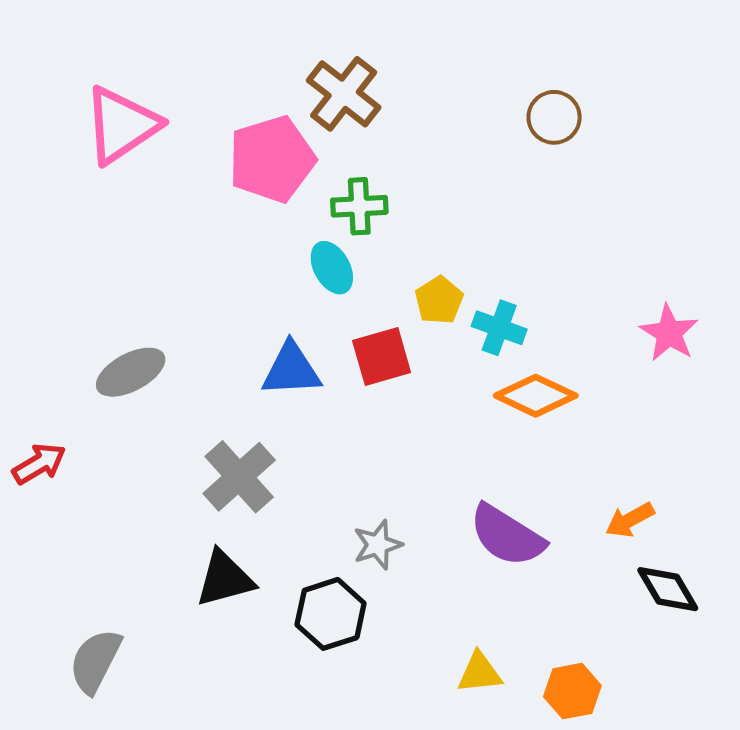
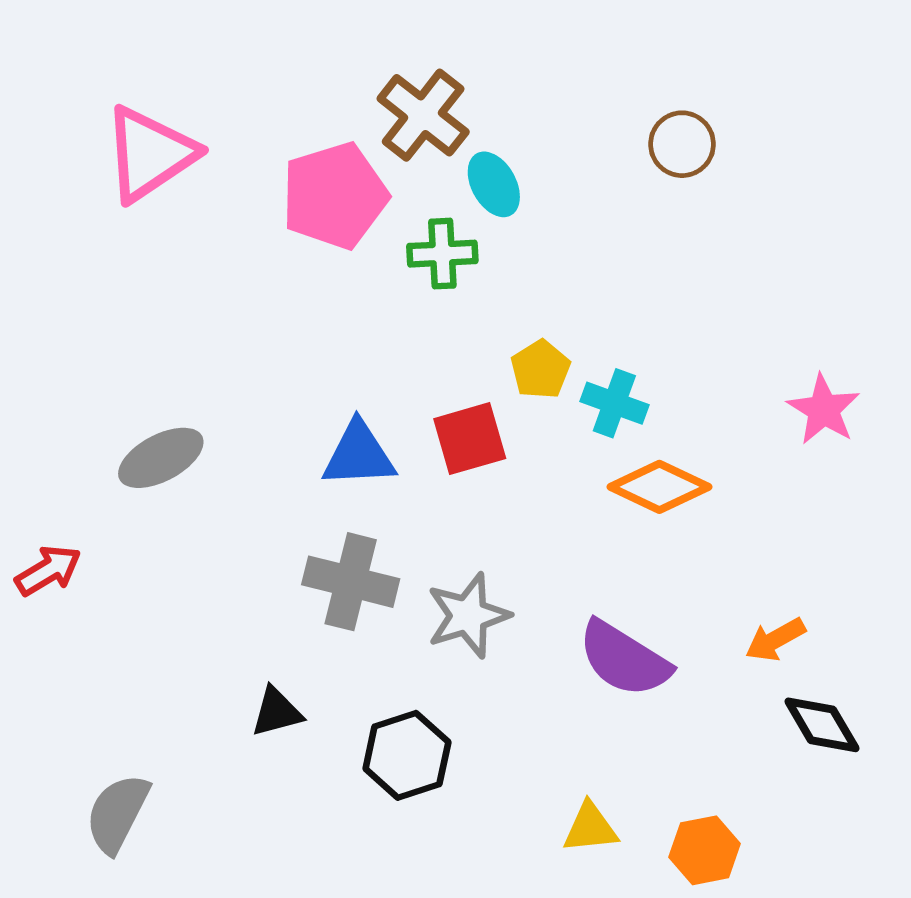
cyan ellipse: (332, 268) -> (494, 184), moved
gray cross: (239, 477) -> (351, 582), moved, turned -34
gray star: (378, 545) -> (468, 615), moved, size x1.4
black triangle: (225, 579) -> (277, 712), size x0.7

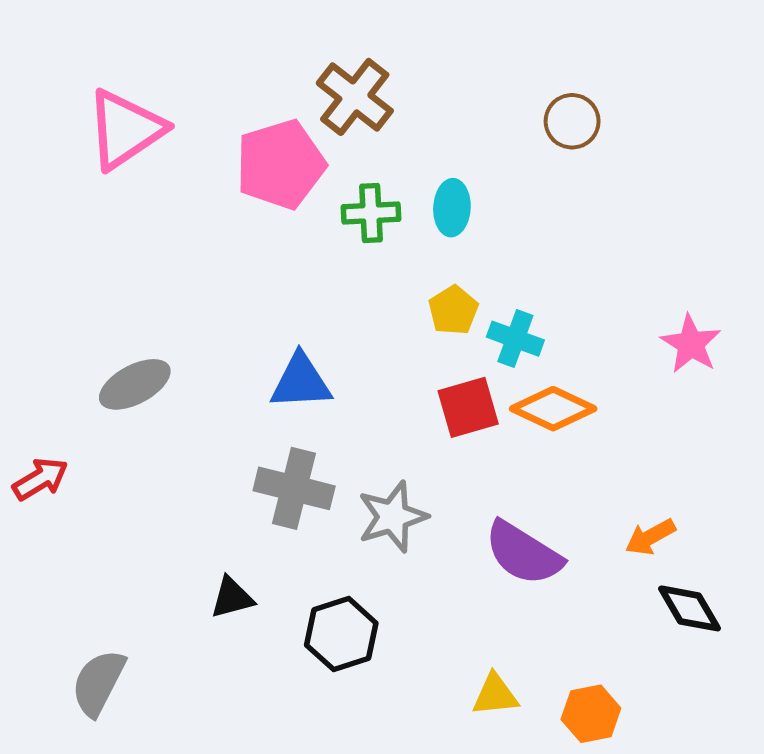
cyan ellipse: (494, 184) -> (452, 208), moved, turned 32
red square: (470, 439) -> (468, 407), moved

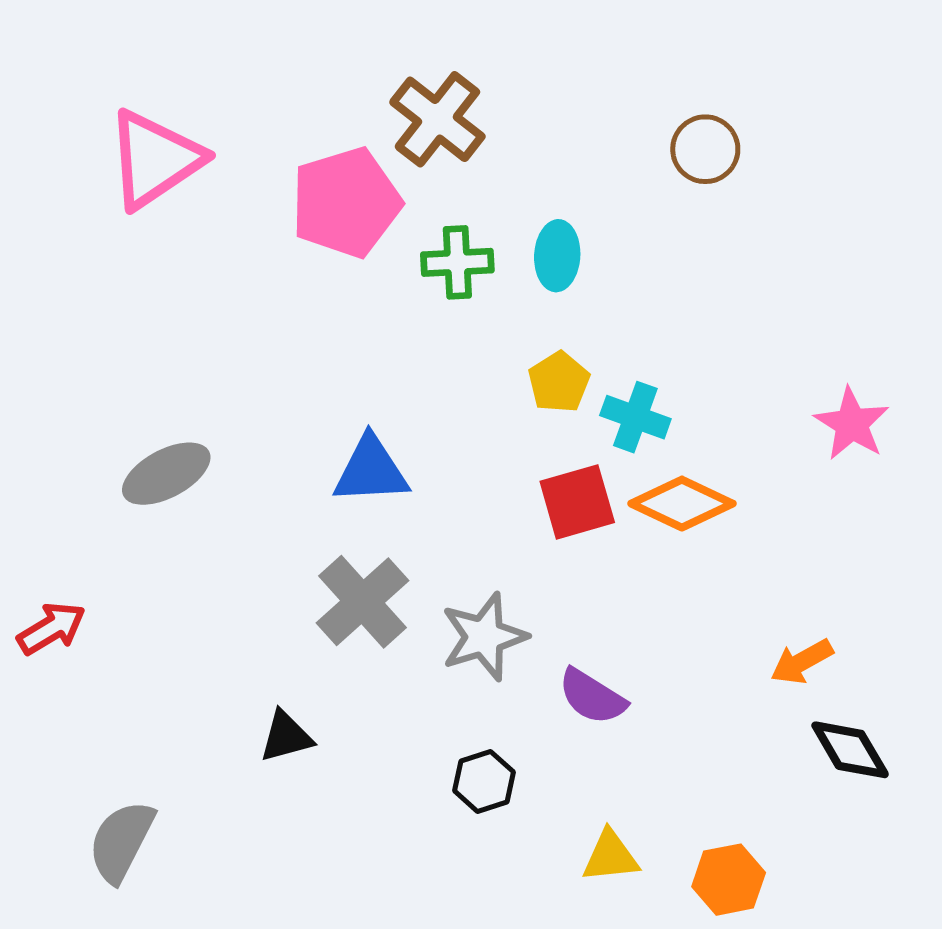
red arrow: (40, 479) -> (51, 628), moved
gray cross: (294, 488) -> (363, 602), turned 34
purple semicircle: (523, 553) -> (592, 697), moved, size x0.7
black hexagon: (341, 634) -> (484, 781), moved, size x0.7

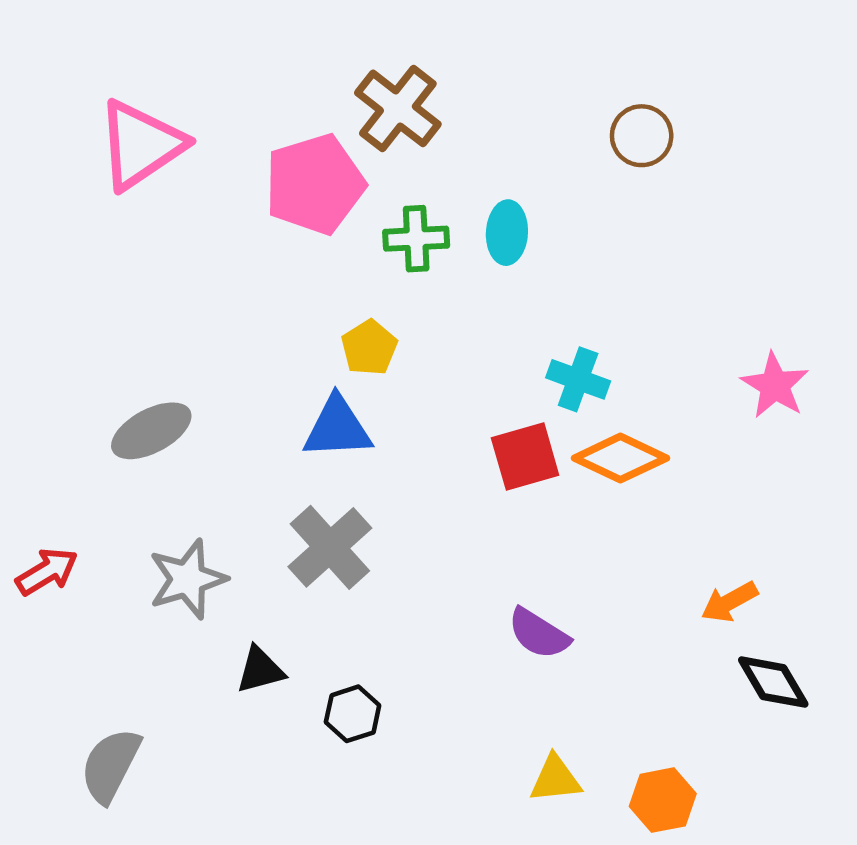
yellow pentagon: (559, 382) -> (369, 348), moved
gray star: (484, 637) -> (188, 579), moved
black hexagon: (484, 781) -> (353, 714), moved

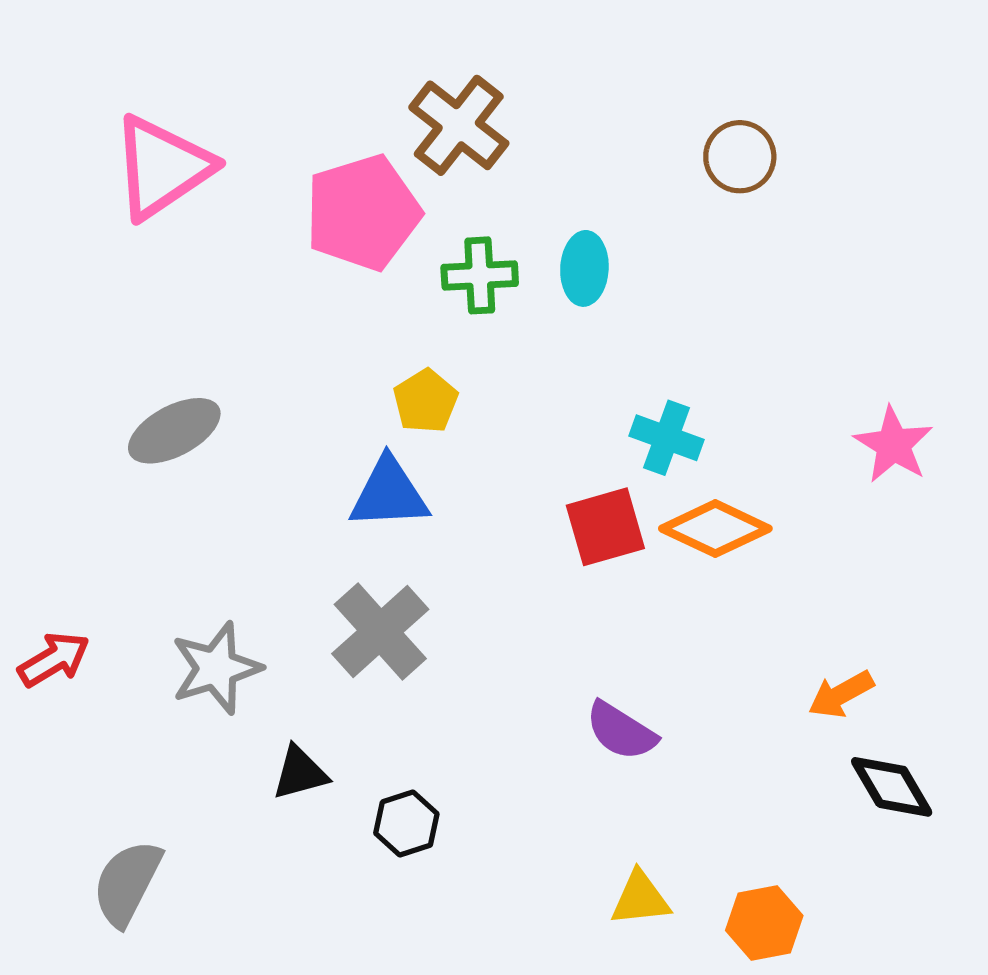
gray ellipse: (151, 431) -> (174, 431), moved

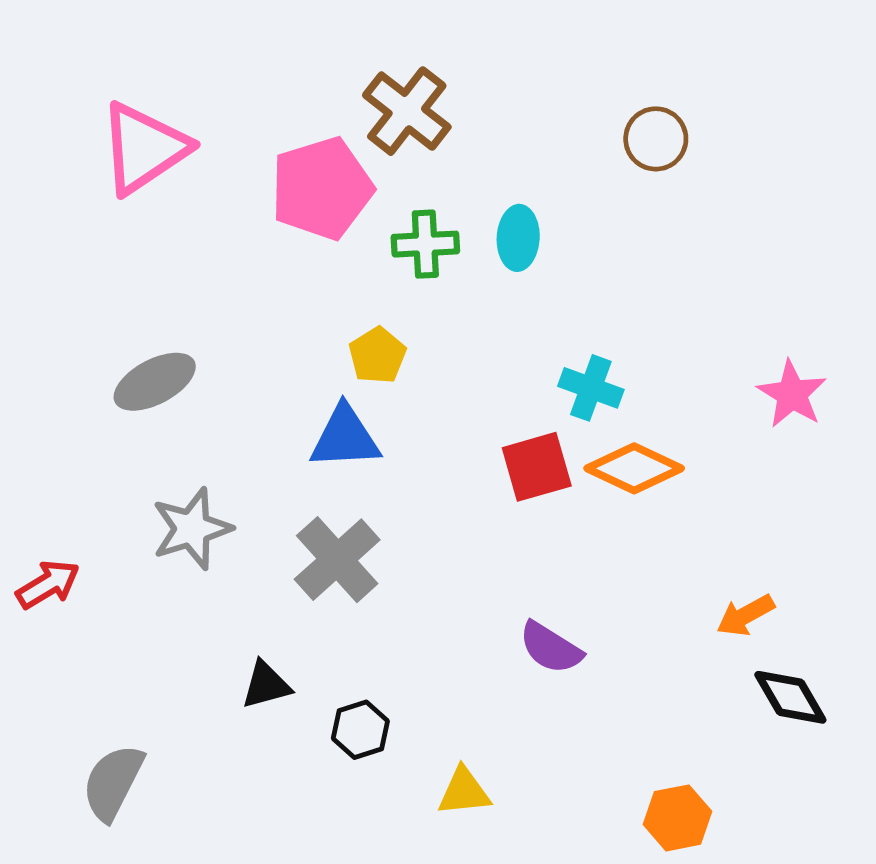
gray star: (216, 668) -> (192, 529), moved
yellow triangle: (640, 899) -> (464, 792), moved

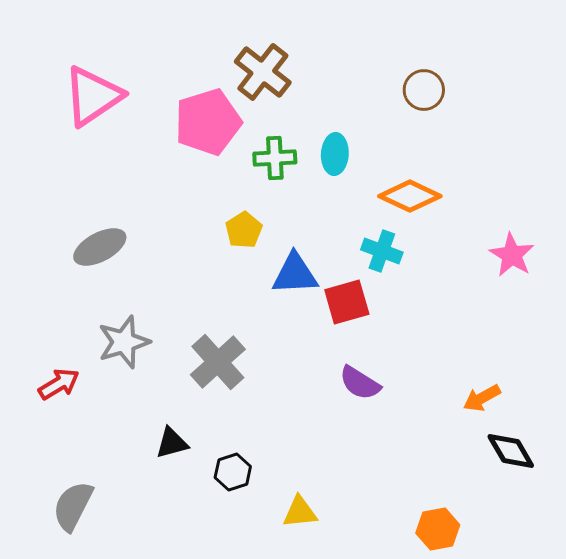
blue triangle: (345, 437) -> (295, 274), moved
orange diamond: (634, 468) -> (410, 196), moved
red arrow: (48, 584) -> (59, 384), moved
purple semicircle: (551, 648) -> (360, 383), moved

